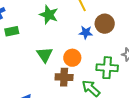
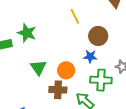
green star: (49, 15) -> (27, 33), moved
blue star: (86, 32) -> (90, 56), moved

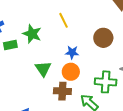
yellow line: (75, 16) -> (63, 20), moved
blue star: (90, 56) -> (72, 52), moved

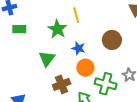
green star: (32, 34) -> (57, 29), moved
orange circle: (71, 72) -> (85, 68), moved
brown cross: (62, 91) -> (62, 84), turned -36

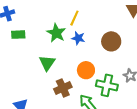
yellow line: (76, 15) -> (74, 18), turned 42
blue star: (78, 48) -> (78, 38), moved

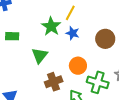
green rectangle: (18, 35) -> (12, 36), moved

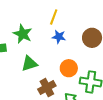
green star: (51, 26) -> (23, 34), moved
green triangle: (40, 55) -> (29, 64), turned 42

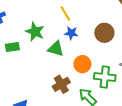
yellow line: (54, 17) -> (65, 14), turned -49
green triangle: (29, 64) -> (56, 49), moved, turned 36

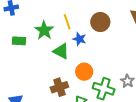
yellow line: (65, 14) -> (67, 22), moved
brown circle: (104, 33) -> (100, 22), moved

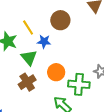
green triangle: (61, 51) -> (29, 58), turned 36
brown cross: (59, 87) -> (27, 82), moved

